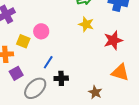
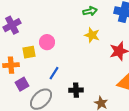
yellow square: (23, 41) -> (29, 52), turned -32
black cross: (61, 78) -> (76, 90), moved

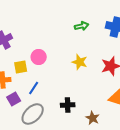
yellow star: (92, 35) -> (80, 62), moved
blue line: (54, 73) -> (34, 88), moved

